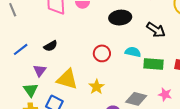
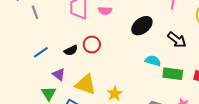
black ellipse: (120, 18) -> (142, 26), turned -35
red circle: (102, 53) -> (92, 44), moved
purple triangle: (40, 71) -> (59, 74), turned -32

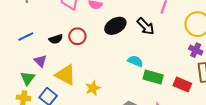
black ellipse: (142, 26) -> (115, 26), moved
black arrow: (177, 40) -> (146, 26), moved

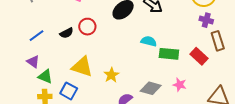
purple triangle: (40, 61) -> (33, 62), moved
green triangle: (28, 78) -> (45, 76), turned -35
red rectangle: (182, 84) -> (199, 56), turned 30

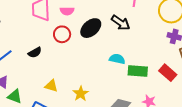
red circle: (87, 27) -> (62, 34), moved
yellow triangle: (82, 67) -> (51, 86), size x0.6

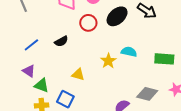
cyan semicircle: (117, 59) -> (129, 52), moved
yellow star: (81, 94) -> (108, 61), moved

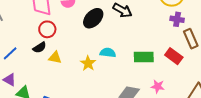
red circle: (88, 23) -> (47, 29), moved
yellow triangle: (78, 74) -> (55, 58), moved

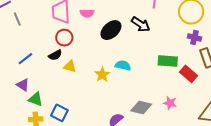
green rectangle: (144, 57) -> (168, 61), moved

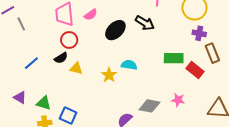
pink semicircle: (87, 13) -> (91, 15), turned -32
purple triangle: (23, 85) -> (20, 97), moved

